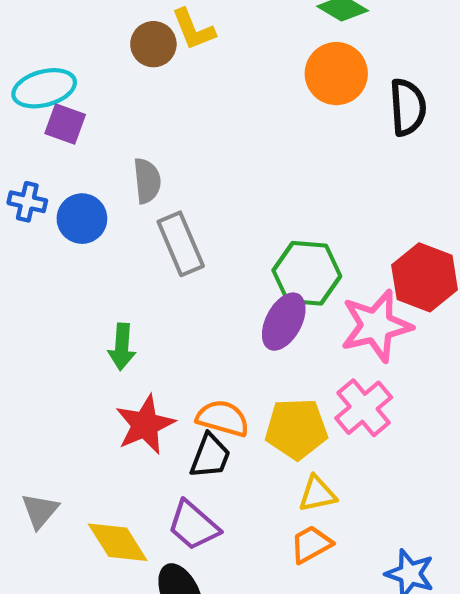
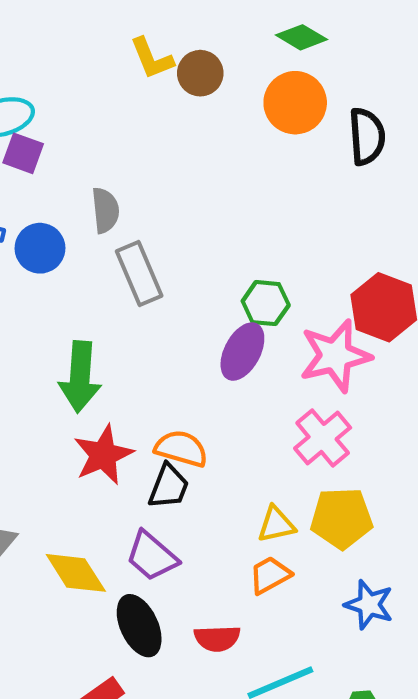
brown circle: (153, 44) -> (200, 73), moved
green hexagon: (307, 273) -> (266, 303), size x0.7
green arrow: (122, 347) -> (80, 377), size x1.5
yellow pentagon: (296, 429) -> (342, 518), moved

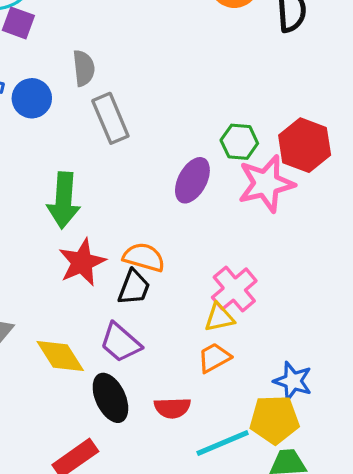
green hexagon: (266, 303) -> (239, 142), moved
pink cross: (323, 438) -> (234, 289), moved
yellow pentagon: (342, 518) -> (274, 420), moved

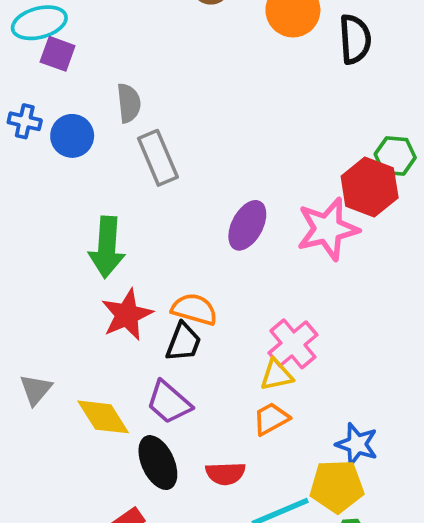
green hexagon: (239, 142) -> (395, 156), moved

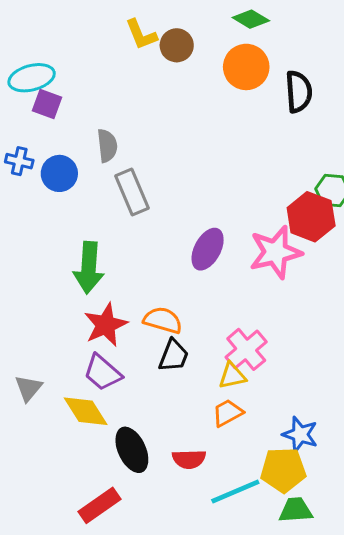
black trapezoid: (183, 342) -> (174, 356), moved
purple trapezoid: (169, 402) -> (103, 373), moved

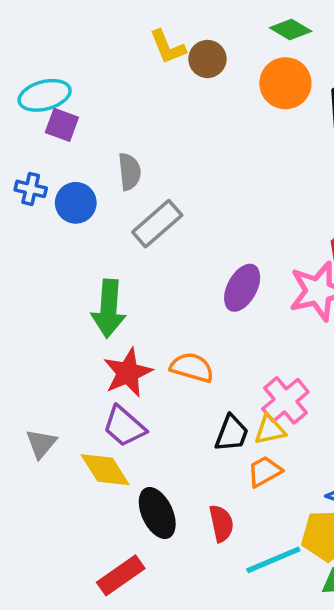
gray rectangle: (132, 192) -> (157, 224), turned 72
black trapezoid: (174, 356) -> (232, 433), moved
red semicircle: (189, 459) -> (221, 523), turned -100

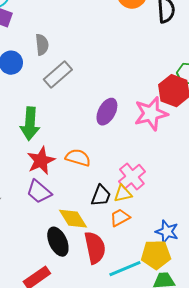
yellow diamond: (105, 470) -> (73, 219), moved
red semicircle: (221, 523) -> (95, 248), size x1.5

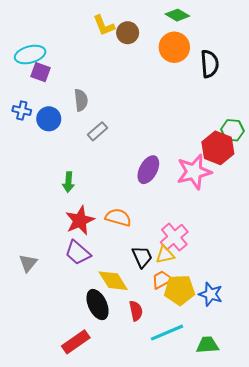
gray rectangle: (58, 75) -> (98, 131), size x0.7
green arrow: (30, 124) -> (68, 182), size x0.6
black trapezoid: (101, 196) -> (142, 257), turned -45
red semicircle: (95, 248) -> (136, 311), size x0.6
yellow pentagon: (156, 255) -> (179, 290), moved

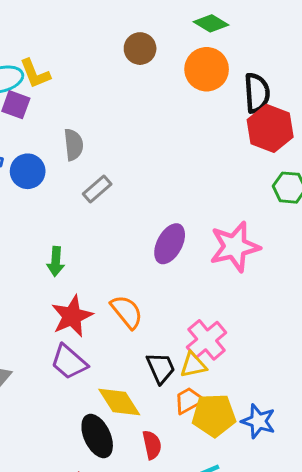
yellow L-shape: (104, 25) -> (35, 74), moved
red hexagon: (218, 148) -> (270, 128), moved
orange semicircle: (118, 217) -> (127, 312), turned 35

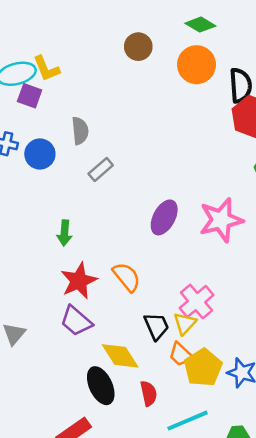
yellow triangle: (193, 365) -> (185, 324), turned -35
orange trapezoid: (189, 401) -> (181, 355), turned -108
yellow pentagon: (214, 415) -> (203, 368), turned -30

